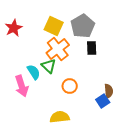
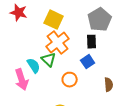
gray pentagon: (83, 26) -> (100, 20), moved
red star: (14, 28) -> (19, 13), moved, turned -30
blue square: (103, 101) -> (88, 62), moved

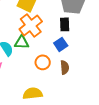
green triangle: (49, 60) -> (22, 42), turned -42
brown semicircle: (109, 85) -> (65, 67), moved

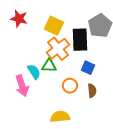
black rectangle: (65, 24) -> (80, 40), moved, size x1.6
blue square: (61, 44) -> (88, 68), turned -32

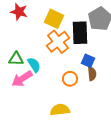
green triangle: (49, 66) -> (16, 59), moved
pink arrow: (22, 86) -> (22, 79), turned 75
brown semicircle: (92, 91) -> (92, 74), moved

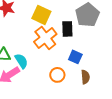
black rectangle: (80, 33) -> (67, 29), size x0.7
brown semicircle: (92, 74) -> (85, 77), moved

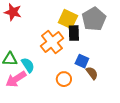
yellow square: (41, 15) -> (68, 19), moved
brown semicircle: (85, 77) -> (92, 73), moved, turned -32

